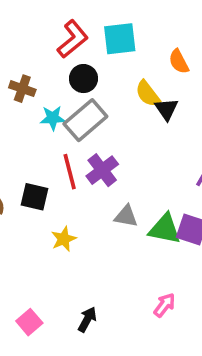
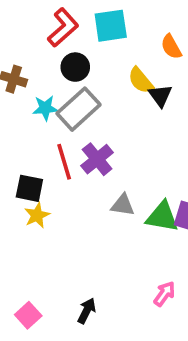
yellow star: (64, 239) -> (37, 215), moved

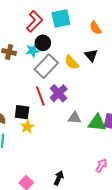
yellow semicircle: (141, 80) -> (72, 62), moved
cyan star: (45, 108) -> (33, 51), moved

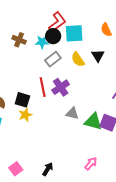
cyan square: (61, 19) -> (74, 33), moved
red L-shape: (35, 21) -> (57, 22), moved
gray rectangle: (46, 66) -> (53, 59), size x0.7

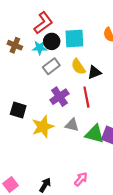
red L-shape: (57, 22) -> (43, 23), moved
black triangle: (98, 56) -> (94, 72), moved, turned 40
red line: (43, 87) -> (86, 97), moved
yellow star: (25, 115) -> (43, 127), moved, size x1.5
pink arrow: (91, 164) -> (81, 179), moved

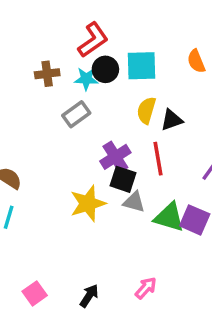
brown cross: (15, 45) -> (47, 74), turned -32
gray rectangle: (51, 66) -> (76, 114), moved
yellow semicircle: (78, 67) -> (146, 110), turned 49
black square: (18, 110) -> (123, 179), moved

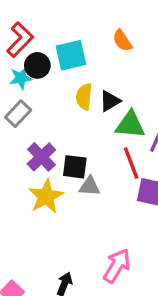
purple cross: (115, 157) -> (41, 157), moved
red line: (158, 159) -> (131, 163), moved
green triangle: (169, 217) -> (130, 125), moved
pink arrow: (146, 288) -> (117, 266), size x1.5

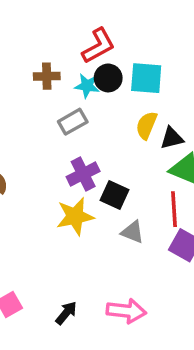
gray triangle: (90, 186) -> (133, 232), moved
pink arrow: (117, 266) -> (126, 311), turned 48

